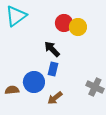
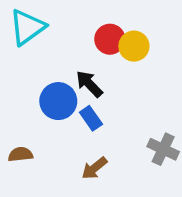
blue rectangle: (53, 69) -> (91, 118), turned -48
blue circle: (34, 82) -> (58, 101), moved

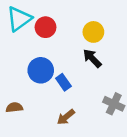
red circle: (110, 39) -> (46, 27), moved
black arrow: (89, 84) -> (92, 58), moved

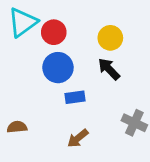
blue circle: (41, 70) -> (58, 68), moved
blue rectangle: (63, 82) -> (75, 97), turned -63

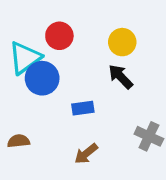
cyan triangle: (23, 22) -> (25, 58), moved
blue circle: (58, 68) -> (42, 78), moved

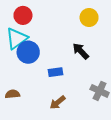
red circle: (59, 36) -> (23, 15), moved
yellow circle: (122, 42) -> (89, 18), moved

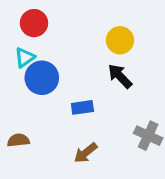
yellow circle: (89, 18) -> (120, 40), moved
cyan triangle: (17, 38) -> (25, 57), size x0.6

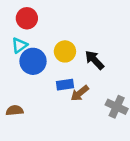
yellow circle: (120, 40) -> (65, 51), moved
brown arrow: (86, 153) -> (80, 93), moved

